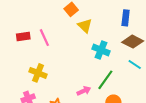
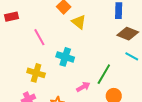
red rectangle: (23, 37) -> (11, 17), moved
cyan cross: (101, 50) -> (65, 57), moved

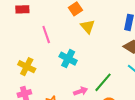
yellow cross: (36, 73) -> (27, 67), moved

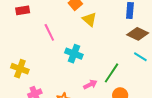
yellow cross: (27, 67) -> (20, 69), moved

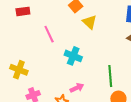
green line: (111, 73) -> (110, 76), turned -40
pink arrow: (90, 85) -> (77, 88), moved

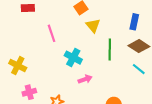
green line: (110, 76) -> (110, 50), moved
pink arrow: (77, 88) -> (85, 79), moved

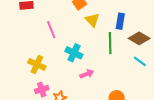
blue rectangle: (134, 22) -> (120, 21), moved
yellow cross: (18, 66) -> (37, 64), moved
pink cross: (29, 92) -> (42, 90), moved

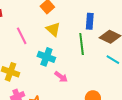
yellow triangle: (92, 20) -> (53, 29), moved
pink arrow: (87, 74) -> (61, 77), turned 64

